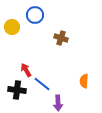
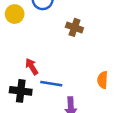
blue line: (42, 84) -> (51, 84), turned -30

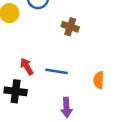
blue line: (51, 84) -> (57, 71), moved

